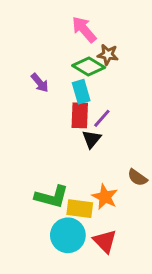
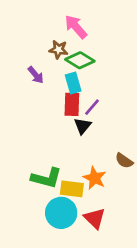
brown star: (108, 55) -> (58, 50), moved

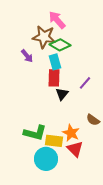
brown star: (58, 50) -> (44, 37), size x1.6
purple line: (92, 107) -> (85, 83), moved
red triangle: (95, 218) -> (75, 149), moved

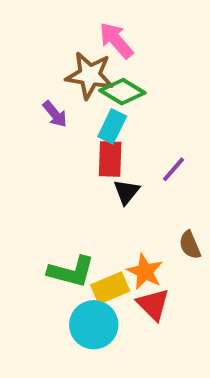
cyan rectangle: (55, 62) -> (112, 126), turned 42
brown semicircle: (93, 120) -> (190, 245), turned 32
yellow rectangle: (54, 141) -> (110, 288), turned -30

